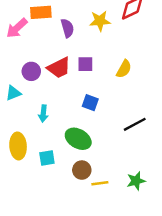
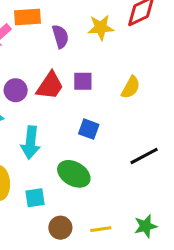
red trapezoid: (59, 68) -> (50, 86), turned -30
cyan arrow: (43, 113) -> (31, 143), size x1.5
brown circle: (82, 170) -> (60, 228), moved

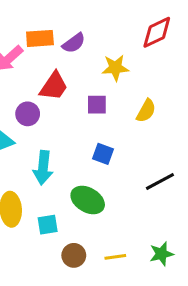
yellow star: (101, 28) -> (115, 68), moved
purple semicircle: (60, 36) -> (74, 43), moved, turned 70
red trapezoid: (50, 86) -> (54, 86), moved

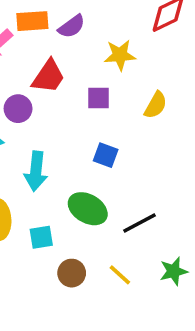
black line: (160, 182) -> (140, 223), moved
yellow line: (115, 257) -> (120, 275), turned 50

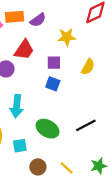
blue square: (106, 155) -> (53, 84), moved
black line: (140, 223) -> (86, 125), moved

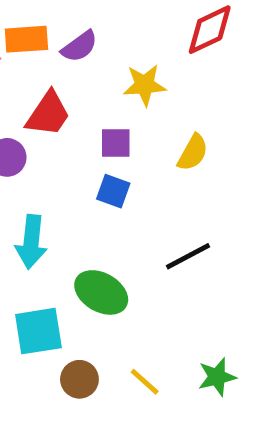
black line: (86, 125) -> (188, 256), moved
cyan square: (20, 146) -> (38, 331), size x1.5

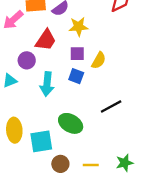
yellow star: (145, 85) -> (78, 27), moved
yellow semicircle: (193, 153) -> (99, 60), moved
cyan arrow: (31, 242) -> (47, 84), moved
yellow line: (145, 382) -> (91, 165), turned -42

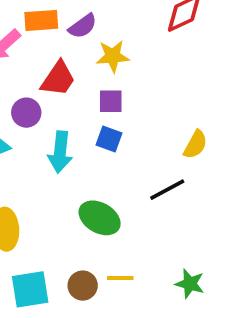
yellow semicircle: (99, 60) -> (195, 145), moved
cyan square: (41, 141) -> (30, 289), moved
green star: (125, 163) -> (190, 284), turned 30
yellow line: (91, 165) -> (120, 278), moved

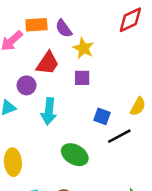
purple semicircle: (83, 26) -> (64, 28), turned 90
yellow star: (113, 56) -> (83, 48), turned 30
blue square: (109, 139) -> (102, 116), moved

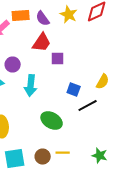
yellow star: (83, 48) -> (69, 14), moved
red trapezoid: (48, 63) -> (42, 42), moved

